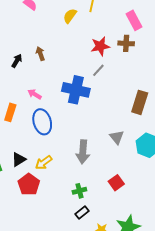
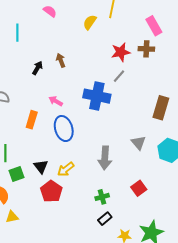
black triangle: (19, 159) -> (41, 167), turned -35

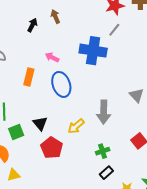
yellow arrow: (66, 169) -> (76, 126), moved

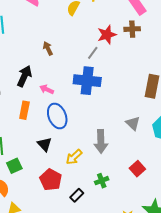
black arrow: (32, 25) -> (24, 76), moved, size x1.5
gray line: (114, 30) -> (93, 53), moved
black triangle: (40, 123) -> (45, 144), moved
black rectangle: (106, 173) -> (77, 195), moved

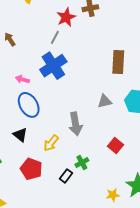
blue cross: (87, 81) -> (53, 66), turned -32
pink arrow: (47, 89) -> (22, 79), moved
gray triangle: (133, 123) -> (105, 101), turned -49
black rectangle: (77, 195) -> (66, 176), moved

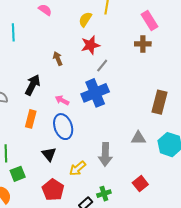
red star: (66, 17) -> (90, 45), moved

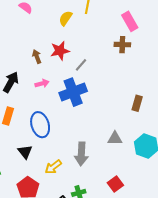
red star: (90, 45) -> (60, 51), moved
pink arrow: (62, 100) -> (42, 84), moved, turned 136
brown rectangle: (159, 102) -> (137, 103), size x0.7

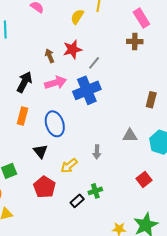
pink arrow: (42, 84) -> (56, 83), size x1.5
gray arrow: (81, 154) -> (97, 152), size x0.6
red square: (115, 184) -> (144, 179), moved

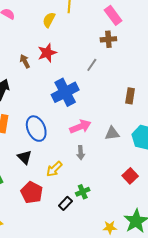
gray line: (94, 63) -> (92, 65), moved
pink arrow: (56, 83) -> (80, 127), moved

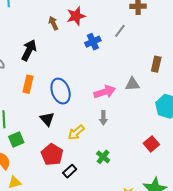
blue cross: (65, 92) -> (93, 42), moved, size x0.6
gray triangle: (112, 133) -> (132, 84), moved
green cross: (83, 192) -> (103, 157), turned -32
black rectangle: (65, 203) -> (70, 171), moved

